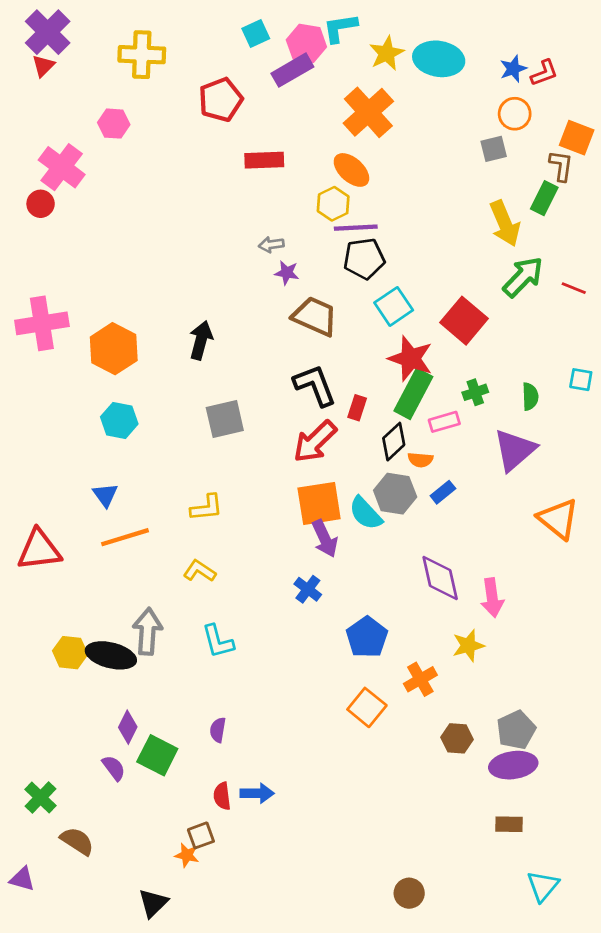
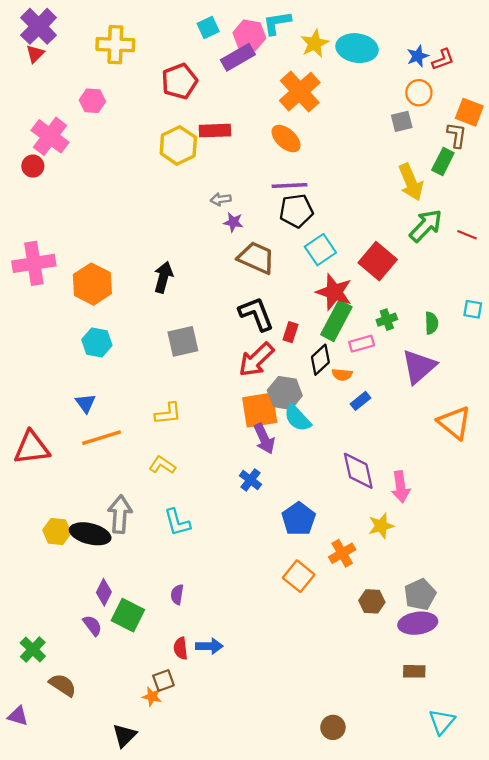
yellow hexagon: (333, 204) -> (178, 145), moved, size x1.4
gray hexagon: (395, 494) -> (285, 393), moved

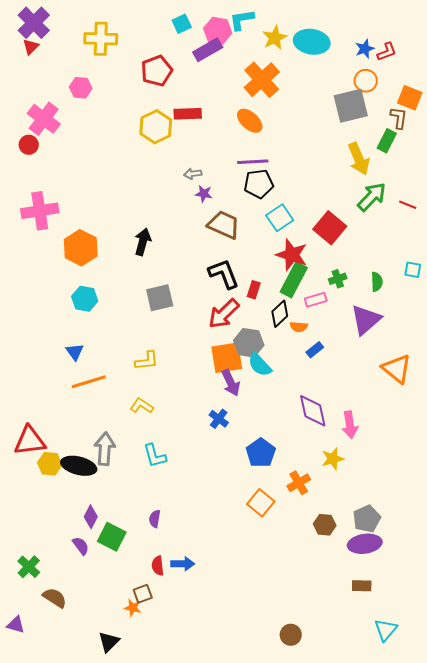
gray square: (402, 121) -> (351, 106), size x1.8
pink cross: (34, 263) -> (40, 211), moved
red triangle: (32, 448) -> (30, 441), moved

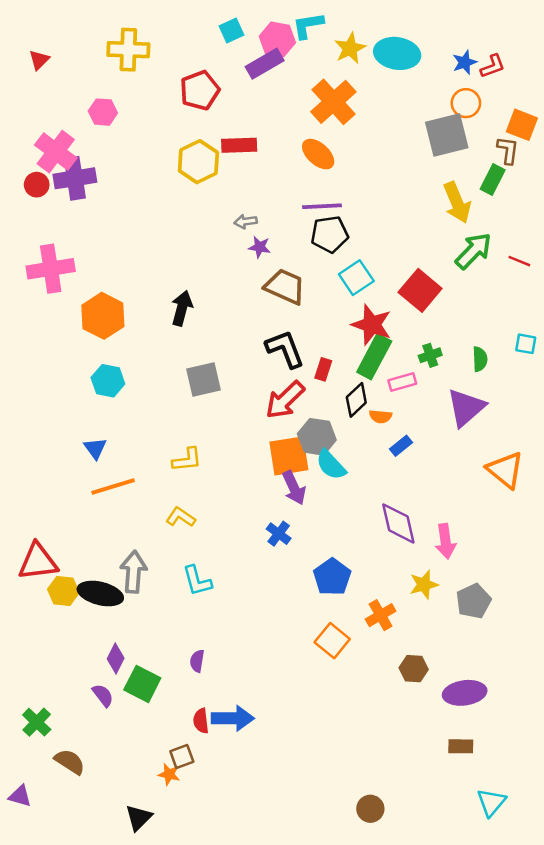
purple cross: (34, 23) -> (75, 178), moved, turned 36
gray pentagon: (367, 519) -> (474, 601), moved
blue arrow: (183, 564) -> (233, 718), size x1.4

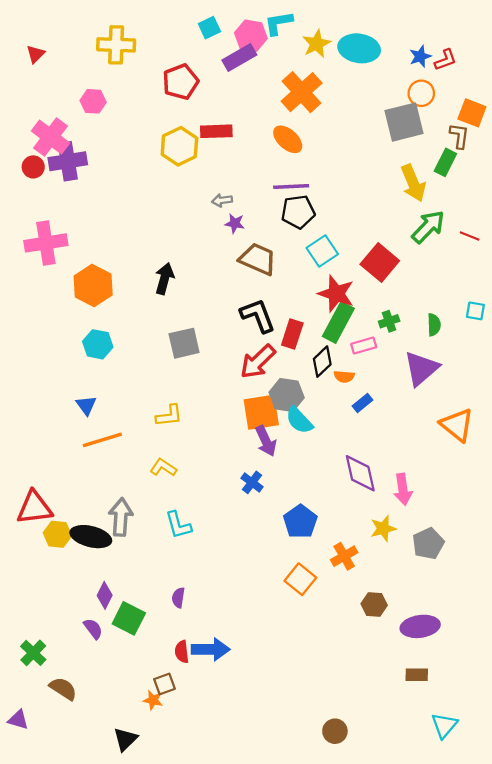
red rectangle: (323, 369) -> (292, 334), size x1.4

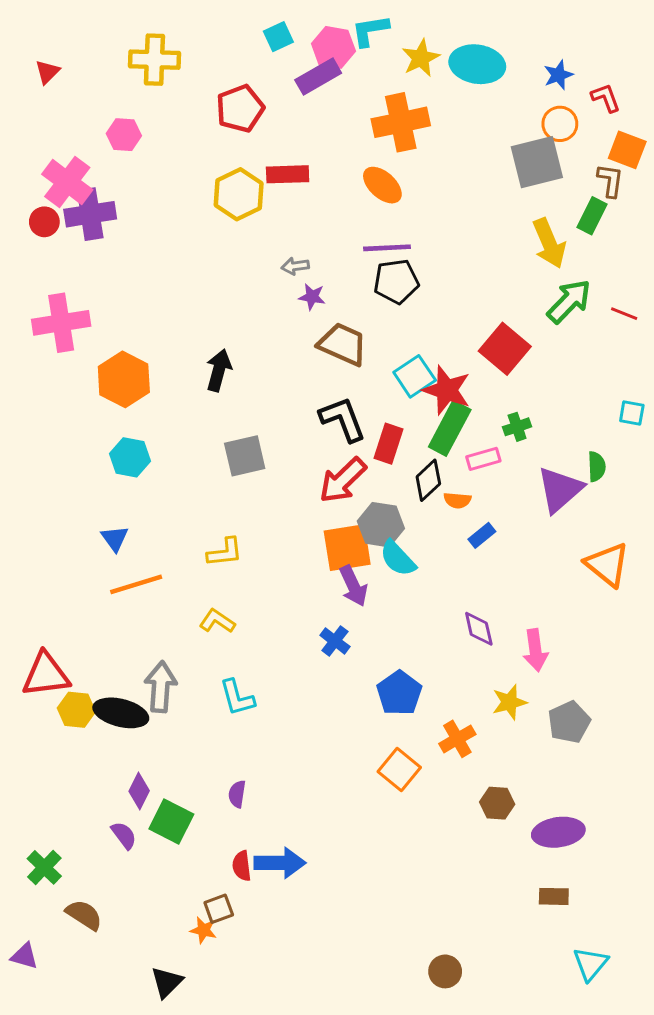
red L-shape: (445, 60) -> (606, 98), moved, turned -90
orange cross: (302, 92) -> (401, 122), turned 30
cyan square: (322, 251) -> (415, 376), moved
green semicircle: (434, 325) -> (597, 467), moved
purple diamond: (360, 473) -> (479, 629), size x0.7

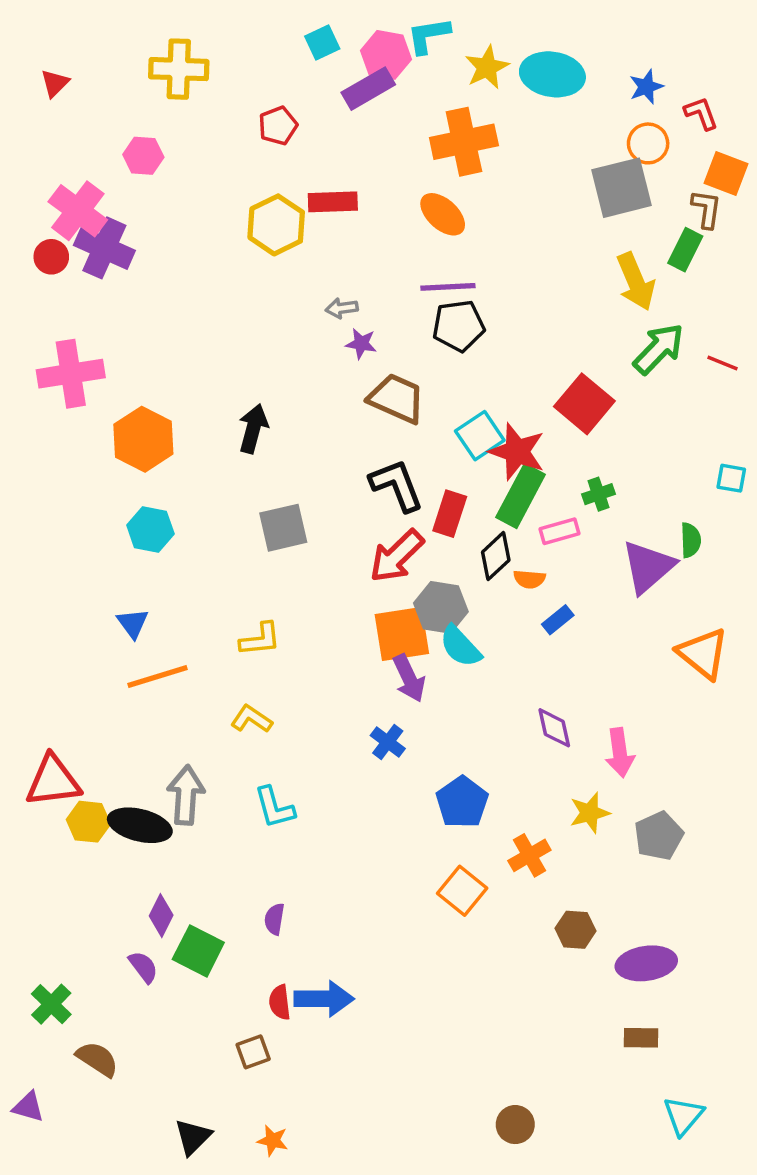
red pentagon: (240, 109) -> (278, 126), size x0.7
purple cross: (90, 214) -> (104, 248), turned 33
orange star: (203, 930) -> (273, 1140), moved

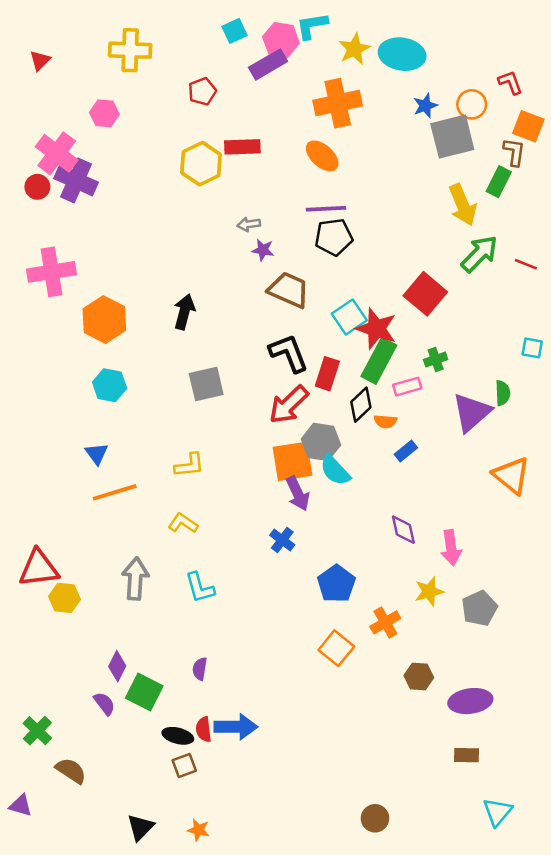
blue star: (646, 87) -> (425, 106), moved
black ellipse: (140, 825) -> (178, 736), moved, size x0.7

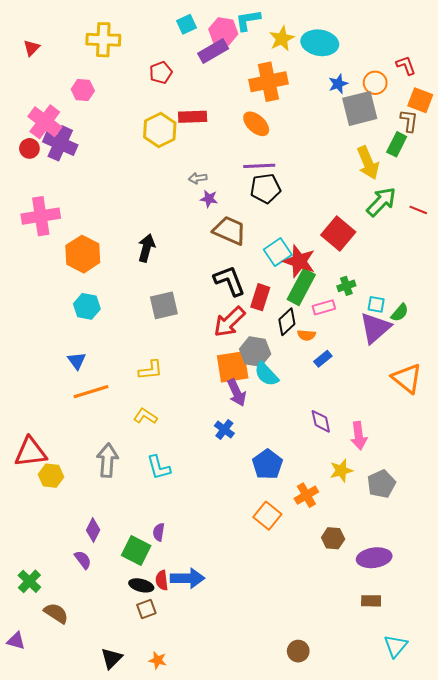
cyan square: (532, 348) -> (376, 304), moved
green semicircle: (503, 393) -> (400, 313), turned 42
green square: (144, 692) -> (136, 551), moved

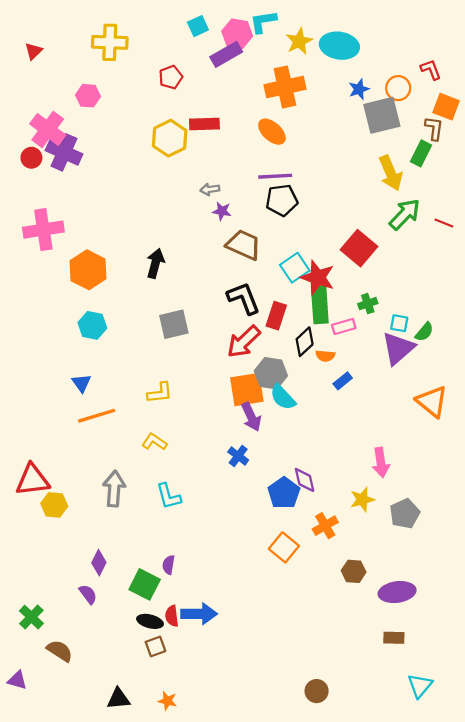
green rectangle: (301, 287) -> (320, 305), turned -32
purple diamond: (321, 421) -> (305, 480), moved
black triangle: (112, 658) -> (118, 699), turned 40

